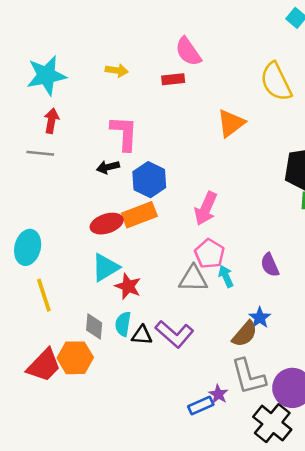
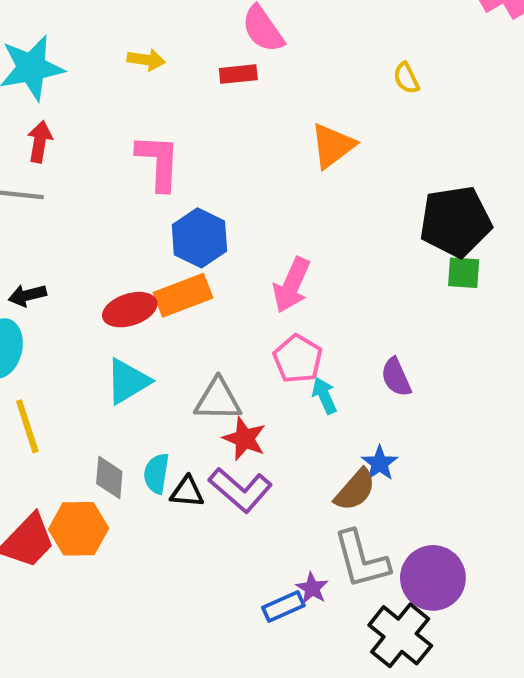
yellow semicircle: (276, 82) -> (406, 78), size x0.5
black arrow: (108, 167) -> (27, 295), moved
gray triangle: (193, 279) -> (218, 400), moved
red star: (128, 286) -> (244, 439), moved

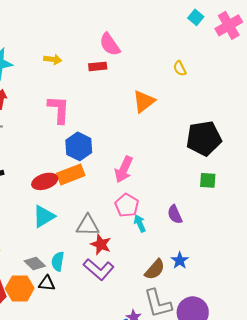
green square: (464, 273) -> (208, 180), moved
blue star: (380, 463) -> (180, 260), moved
gray diamond: (109, 478) -> (35, 263), turned -50
black triangle: (187, 492) -> (47, 283), moved

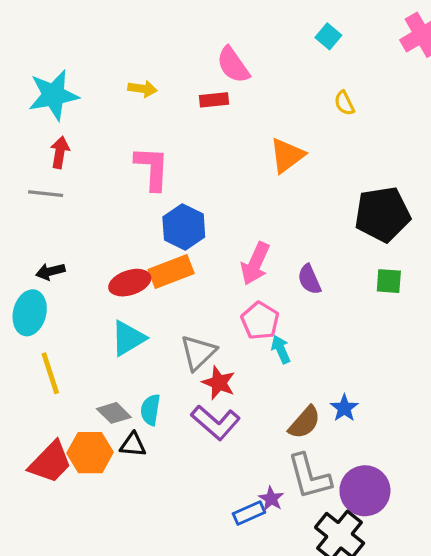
cyan square: (196, 17) -> (328, 36), moved
purple semicircle: (175, 214) -> (309, 279), moved
gray triangle: (88, 225) -> (198, 353), turned -45

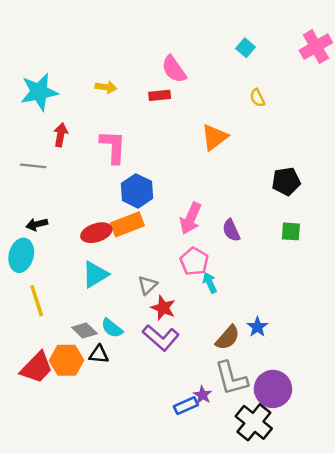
red arrow: (60, 152) -> (61, 135), moved
black pentagon: (382, 214) -> (286, 181), size x0.7
gray triangle: (198, 353) -> (148, 285), size x0.7
cyan semicircle: (150, 410) -> (112, 328), turned -60

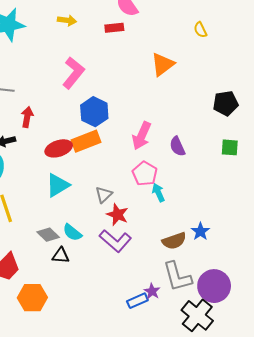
red arrow: (61, 135) -> (27, 117), moved
pink L-shape: (113, 147) -> (73, 73), turned 36
brown semicircle: (228, 338) -> (174, 241), turned 30
orange hexagon: (67, 360) -> (32, 298), moved

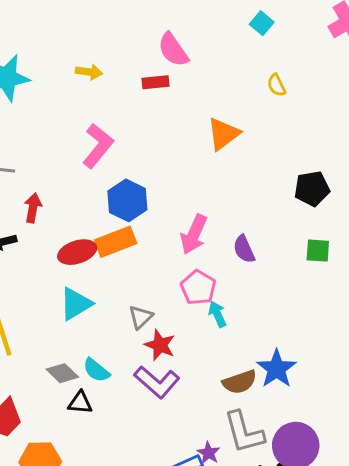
blue star: (200, 231) -> (277, 369), size x1.5

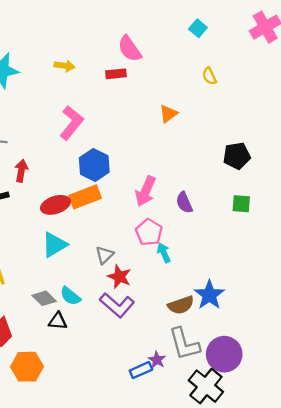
orange triangle: (223, 134) -> (168, 114), size x0.7

